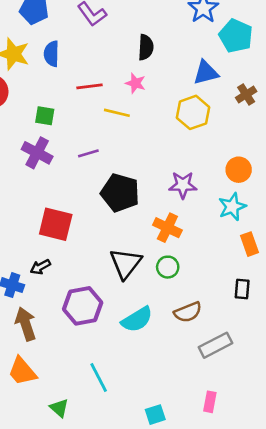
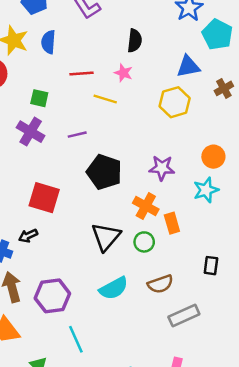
orange rectangle: (249, 244) -> (172, 223), moved
purple hexagon: (83, 306) -> (52, 296), moved

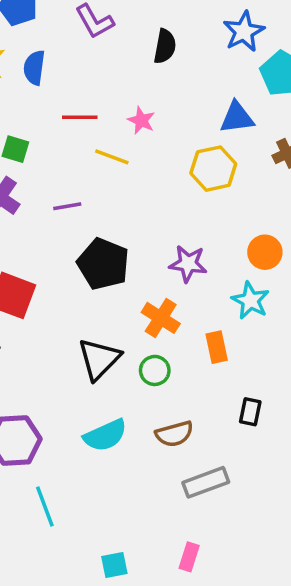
black semicircle: (135, 41) -> (165, 46), moved
cyan star: (206, 190) -> (250, 300), turned -30
orange rectangle: (172, 223) -> (217, 347), moved

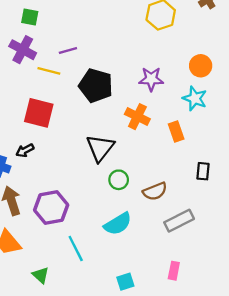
yellow line: (112, 157) -> (49, 71), moved
green circle: (155, 370) -> (119, 180), moved
cyan semicircle: (105, 435) -> (118, 224), moved

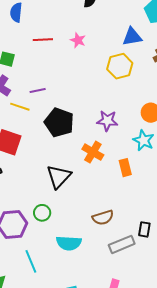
black rectangle: (203, 171) -> (144, 229), moved
green circle: (119, 180) -> (42, 213), moved
cyan semicircle: (118, 224) -> (69, 243), turned 30

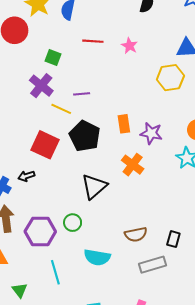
black pentagon: (59, 122) -> (85, 136), moved
orange rectangle: (125, 168) -> (124, 124), moved
black rectangle: (144, 229) -> (173, 239), moved

